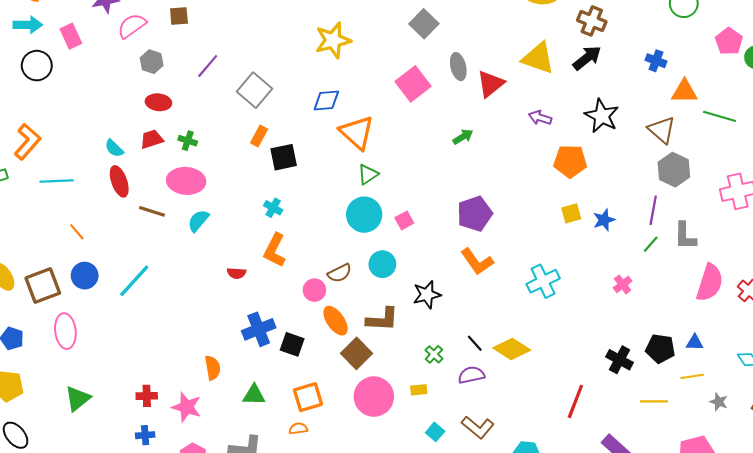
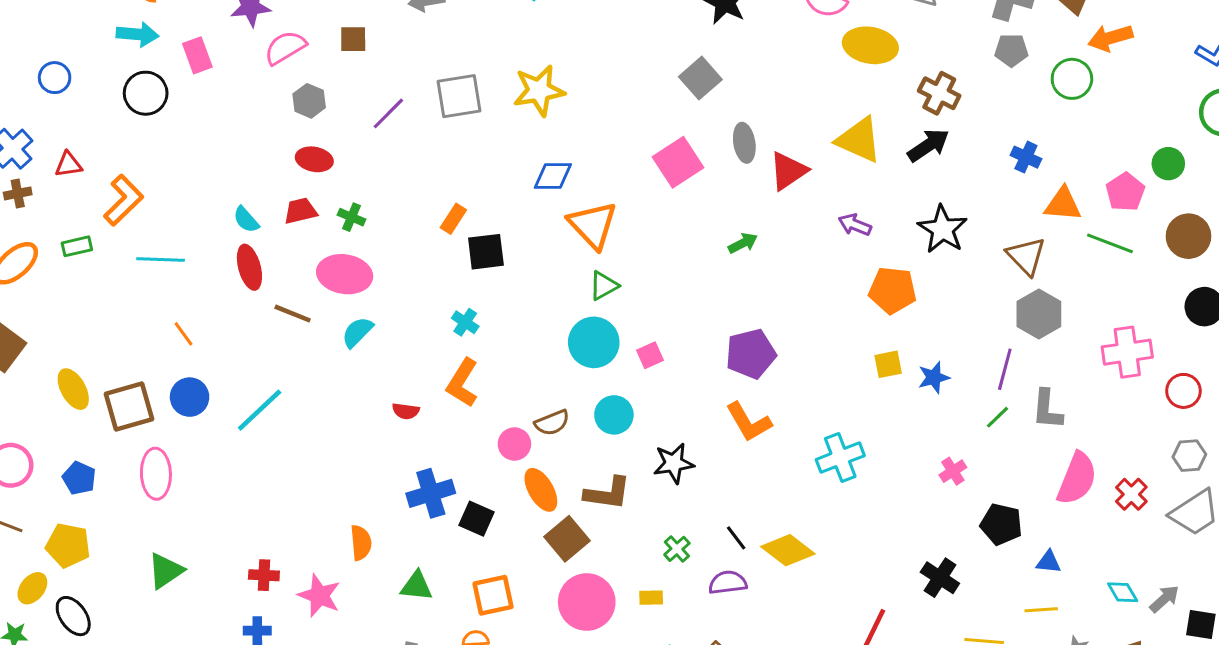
yellow star: (333, 40) -> (539, 91), moved
pink pentagon: (729, 41) -> (1125, 192), moved
gray square: (255, 90) -> (459, 96), moved, turned 36
black pentagon: (660, 349) -> (1001, 524), moved

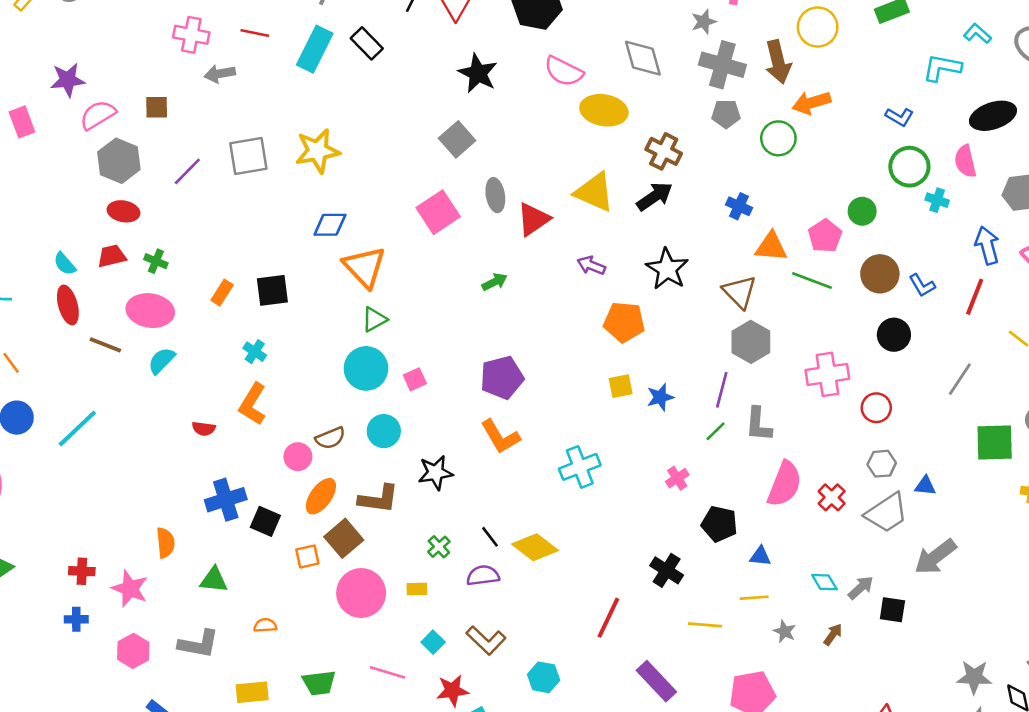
gray hexagon: (309, 101) -> (119, 161), size x1.5
orange rectangle: (453, 219) -> (222, 293), moved
orange ellipse: (541, 490) -> (321, 496), turned 66
orange square: (493, 595) -> (307, 557), moved, size x0.7

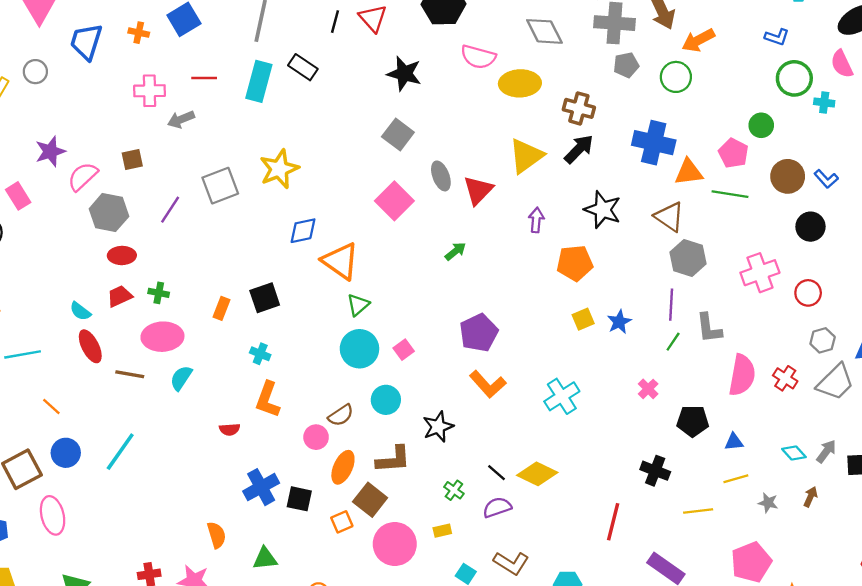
yellow triangle: (594, 192) -> (526, 156), turned -48
blue cross: (739, 206) -> (654, 143), size x1.8
purple arrow: (591, 265) -> (536, 220), turned 85

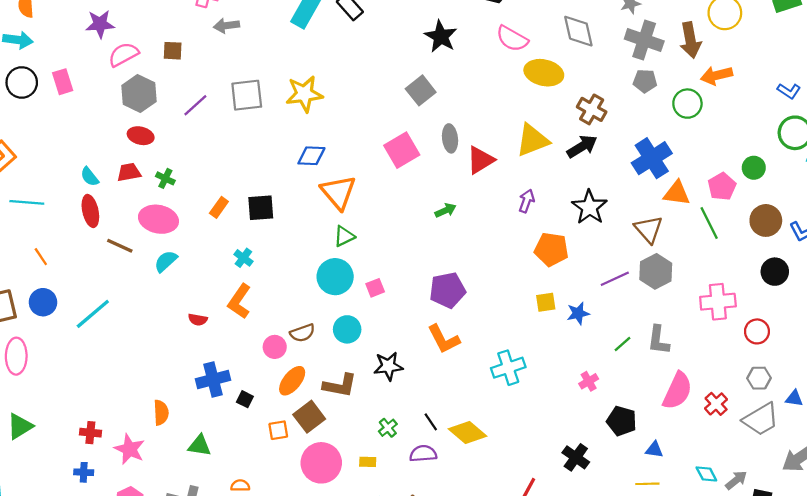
blue cross: (654, 143) -> (652, 158), turned 30
green line: (730, 194) -> (709, 223), turned 40
pink rectangle: (18, 196) -> (63, 82), moved
purple line: (671, 305) -> (615, 279), moved, turned 48
black square: (299, 499) -> (245, 399), size x0.7

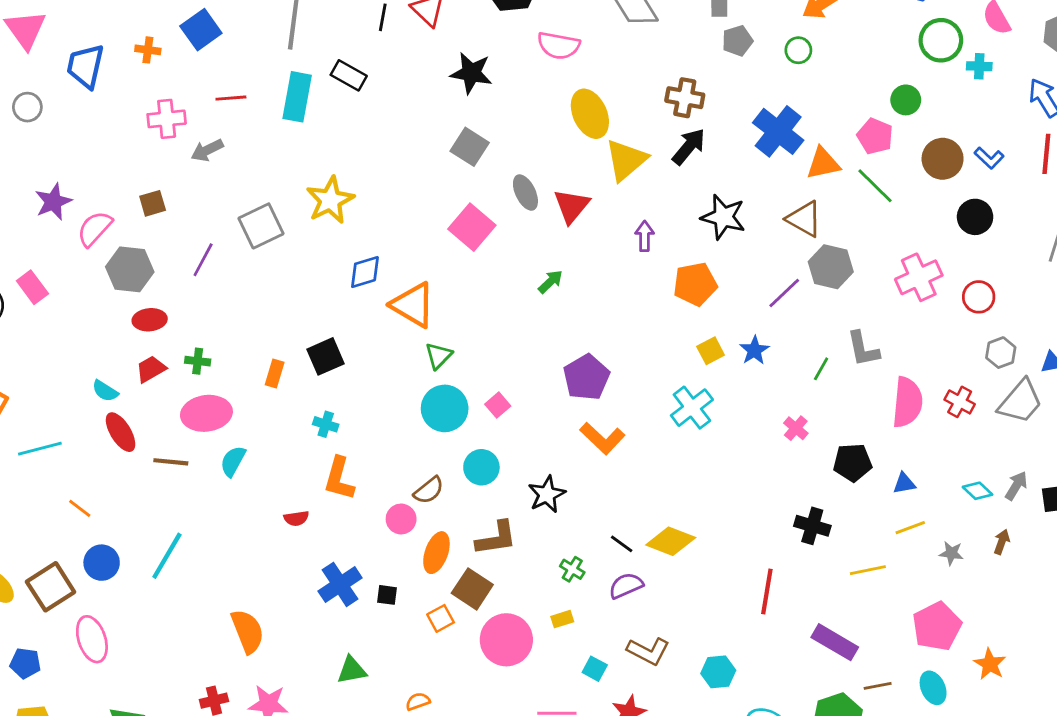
yellow ellipse: (544, 73) -> (590, 114), moved, turned 72
green circle: (687, 104) -> (798, 50), size x0.7
cyan cross: (508, 368) -> (692, 408), moved
orange semicircle: (161, 413) -> (248, 631), moved, size x1.4

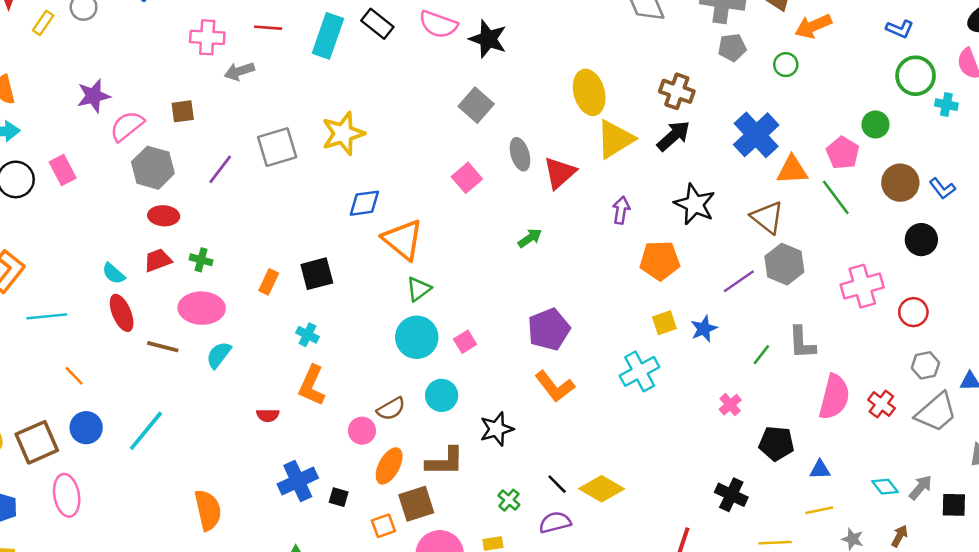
pink semicircle: (559, 46) -> (438, 24), moved
pink square: (472, 227) -> (467, 178), size x0.7
brown square: (472, 589) -> (416, 504), turned 30

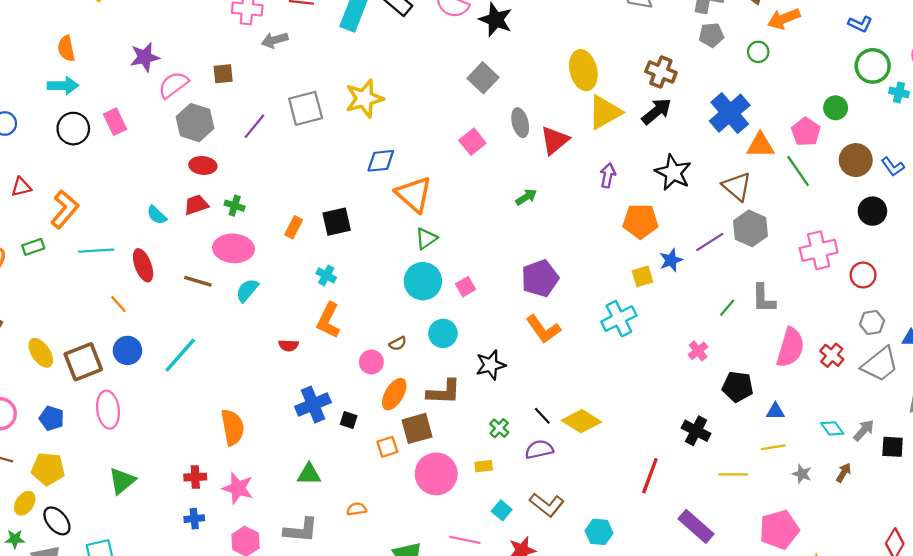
red ellipse: (122, 313) -> (143, 265), moved
blue star: (704, 329) -> (671, 260), moved
brown semicircle: (391, 409) -> (398, 344), size x0.7

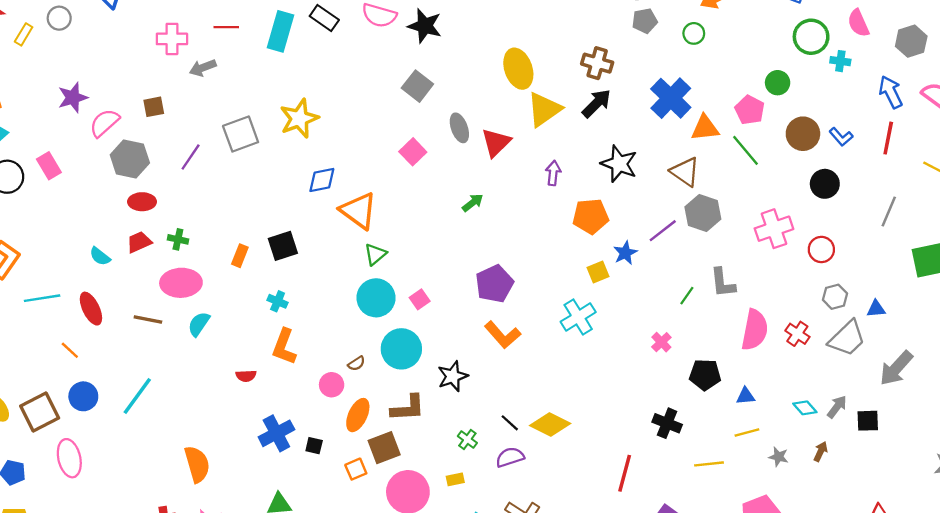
cyan circle: (443, 333) -> (401, 349), size x1.4

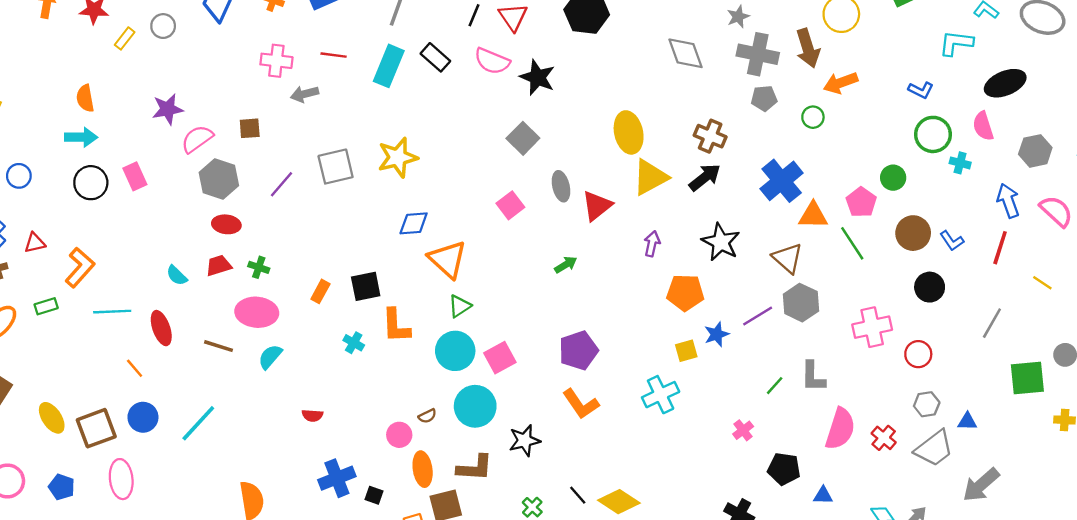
pink square: (420, 299) -> (500, 358), size x1.5
orange L-shape: (284, 347) -> (396, 326), moved, turned -30
orange ellipse: (358, 415) -> (423, 469), turned -40

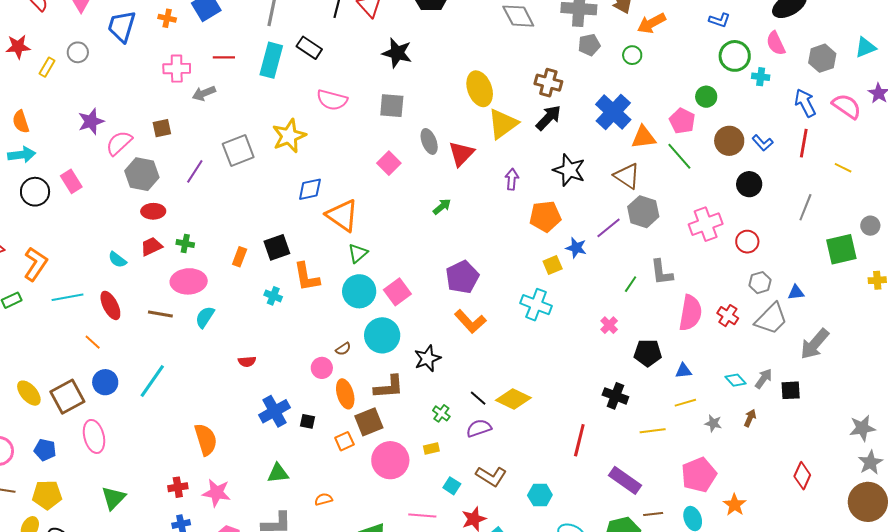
pink semicircle: (492, 61) -> (332, 100), moved
gray square: (523, 138) -> (392, 106), turned -32
blue star: (717, 334) -> (576, 248), turned -30
cyan cross: (661, 395) -> (536, 305), turned -36

